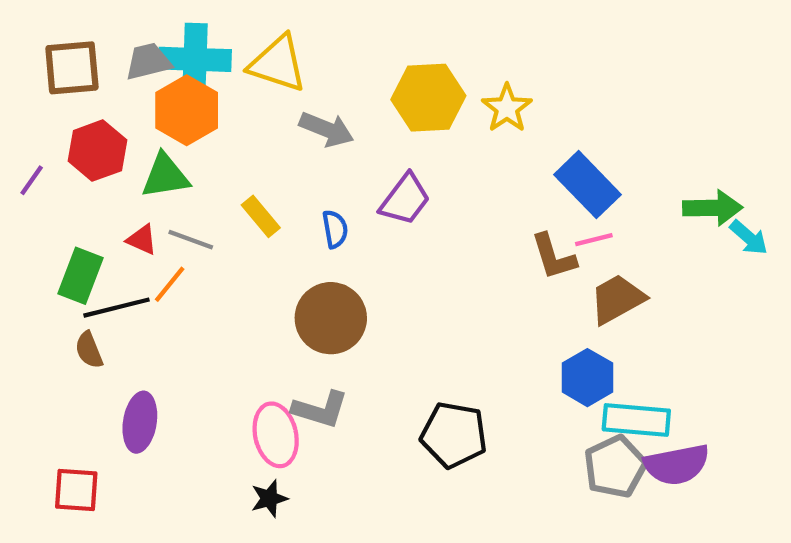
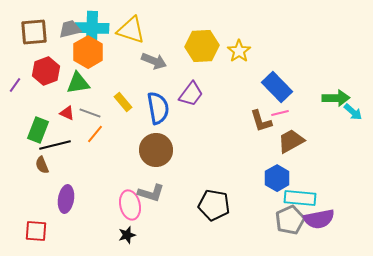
blue semicircle: (335, 229) -> (158, 108), size x1.8
orange line: (170, 284) -> (95, 134), moved

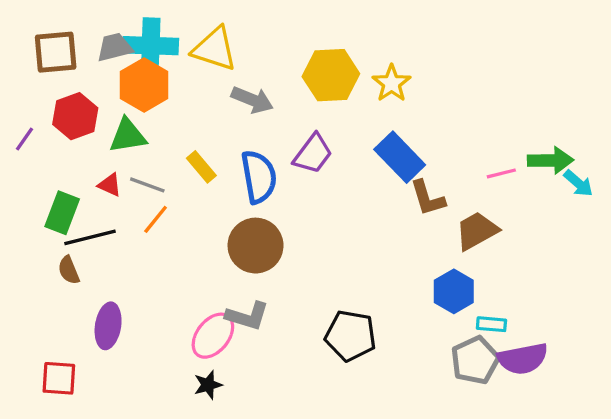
blue rectangle: (277, 87) -> (400, 157), moved
pink line: (280, 113) -> (501, 173), moved
cyan rectangle: (300, 198) -> (491, 324), size x0.6
pink ellipse: (130, 205) -> (213, 336), turned 52

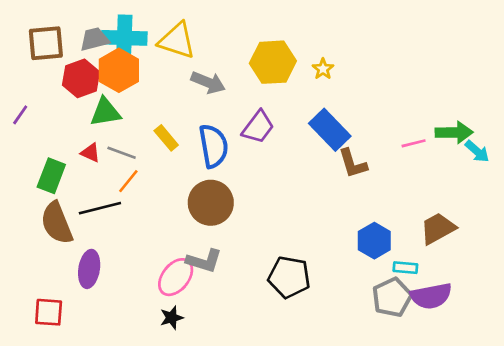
yellow star: (392, 83) -> (323, 69), size x0.7
red hexagon: (75, 116) -> (81, 78), moved
brown trapezoid: (477, 231) -> (438, 228), moved
black line: (90, 237) -> (100, 208), moved
brown semicircle: (69, 270) -> (57, 223), size x1.8

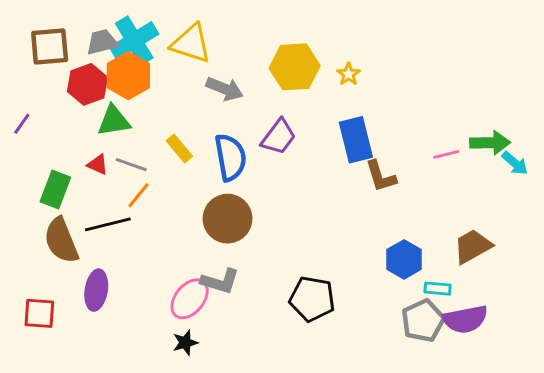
cyan cross: (124, 38) -> (134, 41), turned -33
blue rectangle: (330, 130) -> (356, 140), turned 30
red square: (49, 312) -> (39, 313), moved

